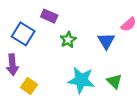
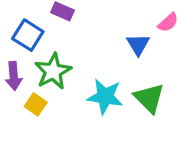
green star: (68, 40) -> (53, 71), moved, size x1.6
green triangle: (114, 81) -> (149, 98), size x1.5

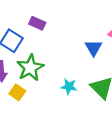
cyan star: (105, 97) -> (69, 86), size x0.6

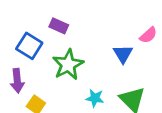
green star: (30, 68) -> (68, 65), moved

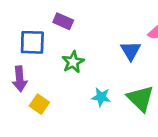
blue square: (29, 46) -> (32, 42), turned -30
green star: (68, 65) -> (73, 62), size x0.7

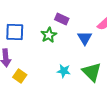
purple rectangle: (63, 21) -> (62, 19), moved
green star: (73, 62) -> (49, 35), moved

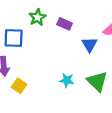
green star: (49, 35) -> (37, 17), moved

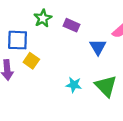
yellow square: (19, 86) -> (31, 61), moved

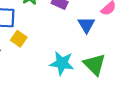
cyan star: (74, 85) -> (62, 63), size x1.5

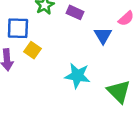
green triangle: (95, 64) -> (119, 91), moved

